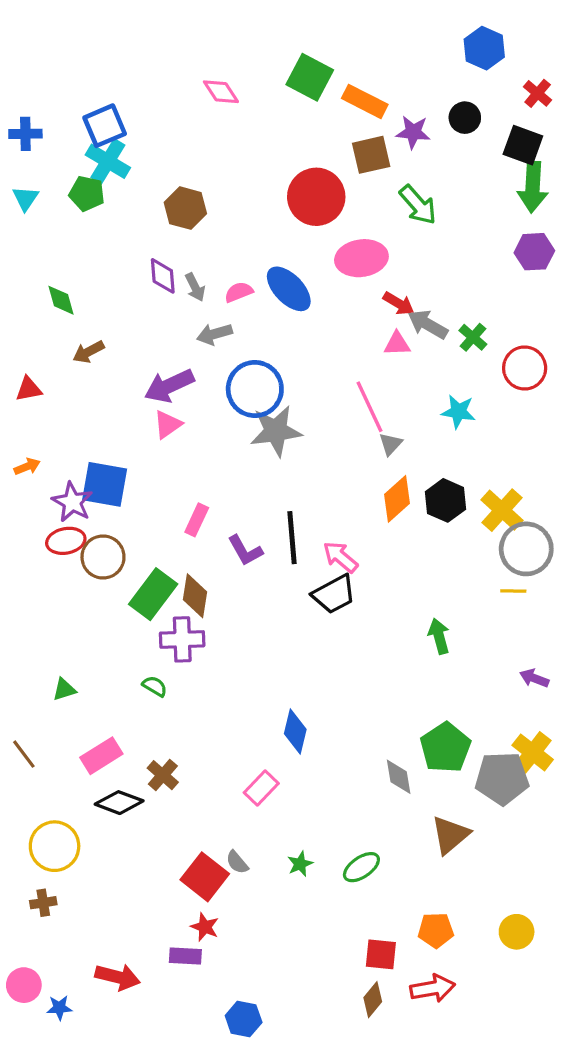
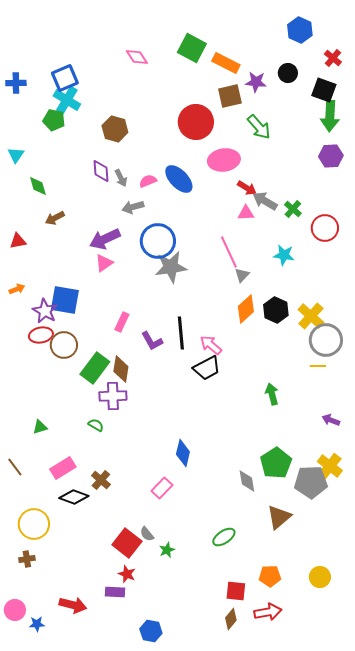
cyan triangle: (25, 198) -> (16, 155), moved
green star: (300, 864) -> (167, 550), moved

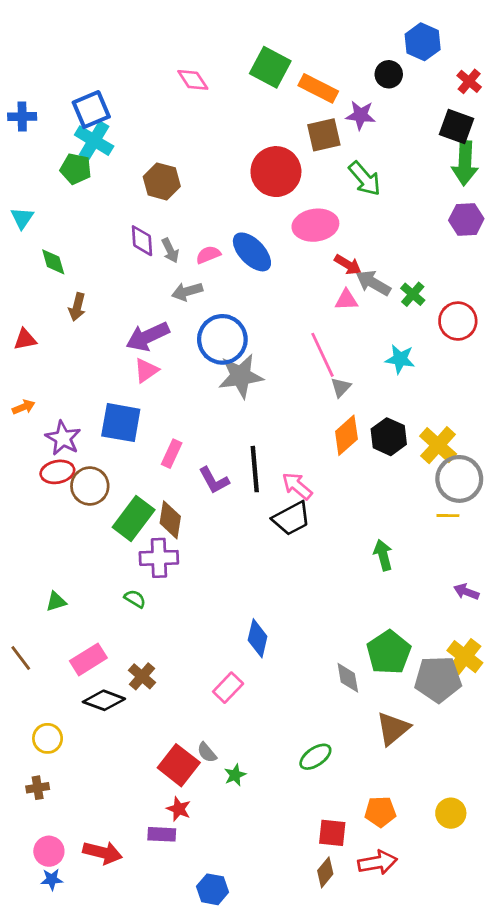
black circle: (288, 73) -> (389, 74), moved
brown arrow: (55, 218) -> (77, 307), turned -48
blue square: (65, 300) -> (121, 423), moved
yellow circle: (34, 524) -> (48, 738), size x0.7
pink circle: (15, 610) -> (49, 851), moved

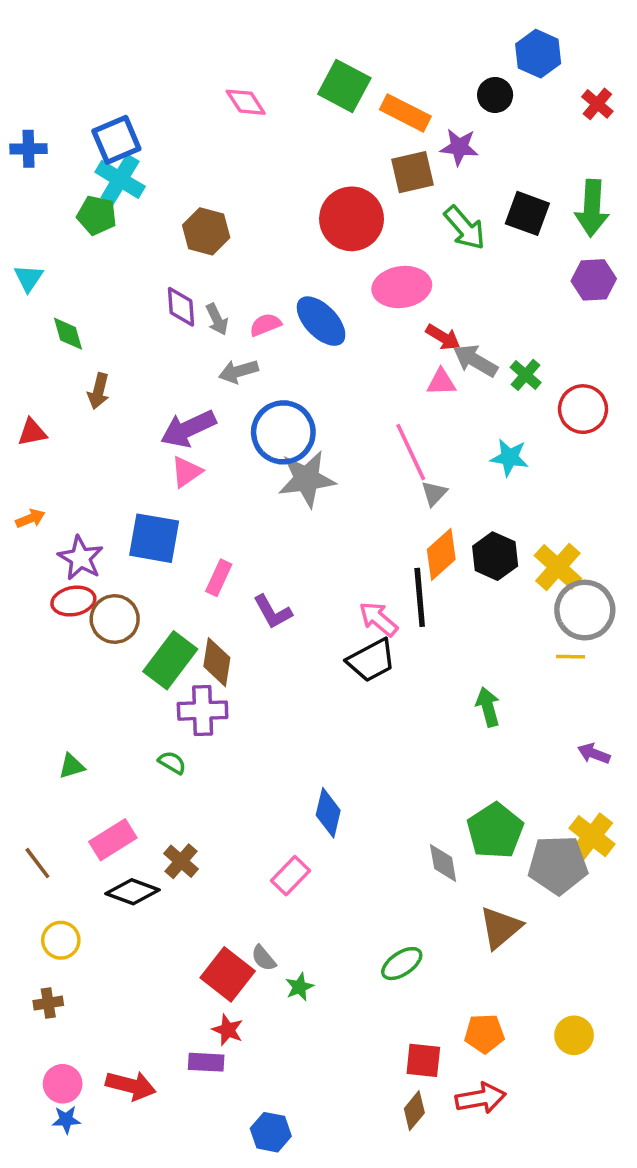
black square: (456, 126) -> (527, 213), moved
black line: (255, 469) -> (420, 597), moved
brown line: (21, 658) -> (37, 863), moved

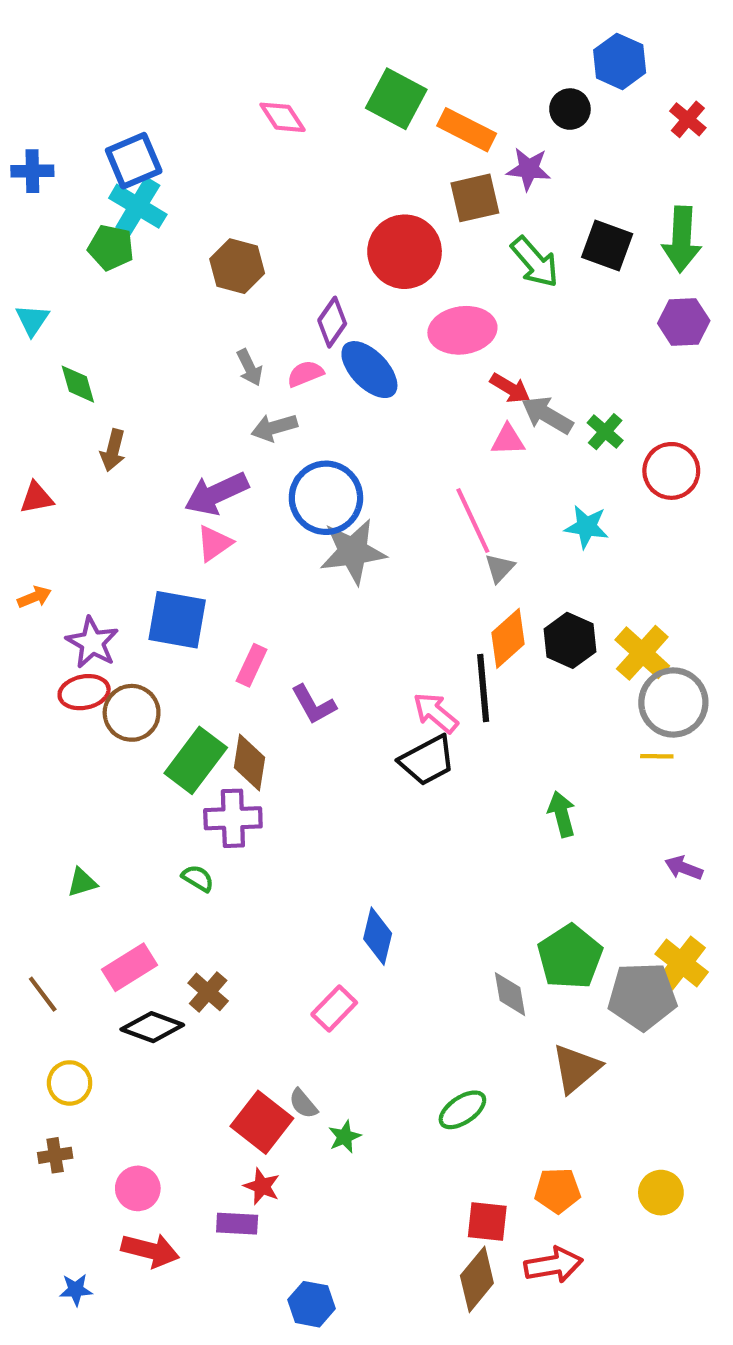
purple diamond: (181, 307) -> (332, 322), moved, turned 39
pink circle: (63, 1084) -> (138, 1188), moved
brown diamond: (414, 1111) -> (477, 1279), size x1.4

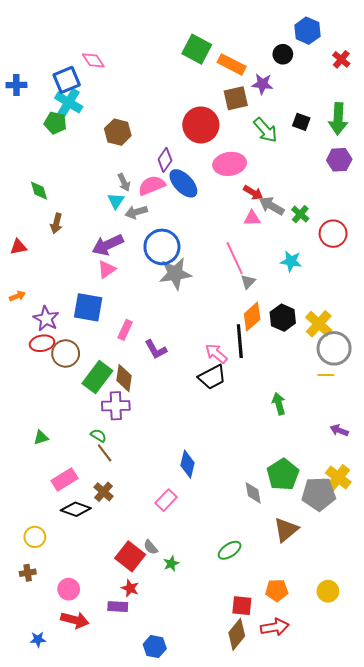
pink diamond: (283, 117) -> (93, 60), moved
black square: (607, 245) -> (301, 122), size x0.7
cyan triangle: (32, 320) -> (116, 201), moved
pink semicircle: (305, 374) -> (152, 185), size x1.5
brown line: (43, 994) -> (105, 453), moved

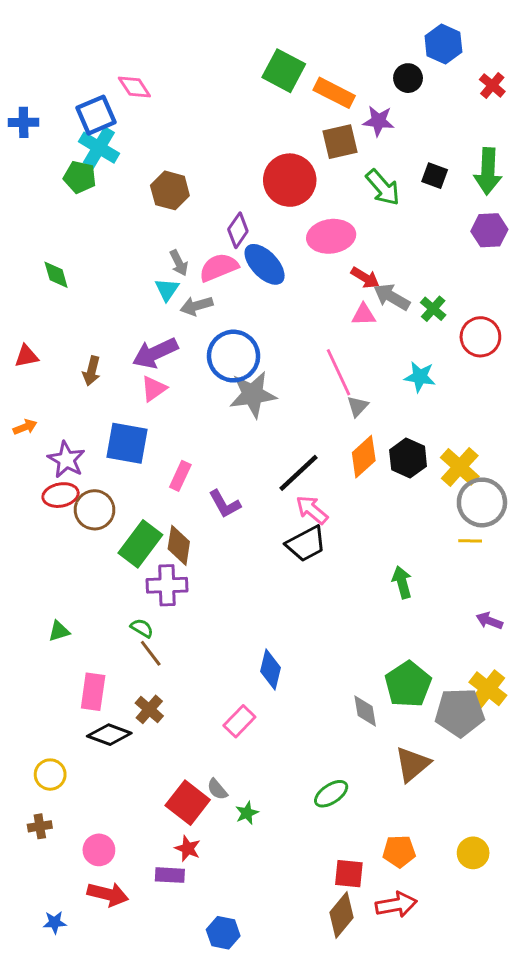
brown arrow: (56, 223) -> (92, 371), moved
black line: (240, 341) -> (299, 473), moved, turned 52
pink rectangle: (65, 480) -> (93, 692), turned -50

